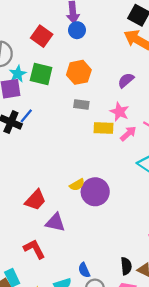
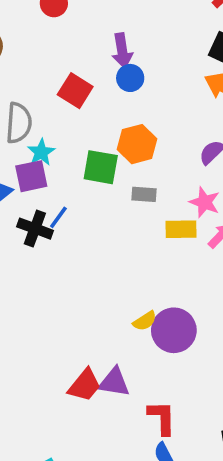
green square: (41, 74) -> (101, 167), moved
red trapezoid: (35, 200) -> (85, 385), moved
red L-shape: (34, 249) -> (162, 418), moved, turned 30

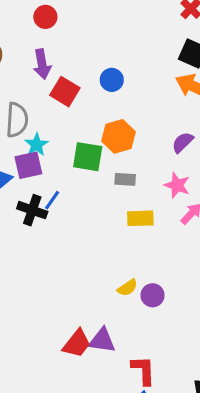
purple arrow: (122, 51) -> (42, 64), moved
yellow rectangle: (181, 229) -> (140, 218), moved
purple circle: (174, 330) -> (153, 295), size x0.6

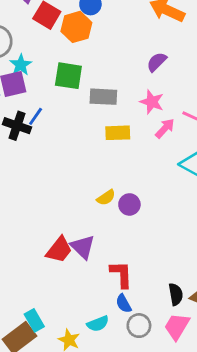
orange hexagon: (118, 136) -> (76, 27), moved
gray rectangle: (125, 179) -> (103, 97), size x1.4
purple triangle: (102, 341) -> (83, 247), turned 36

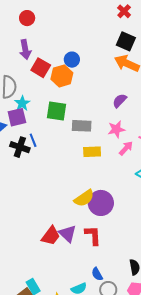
pink star: (152, 102) -> (116, 129), turned -30
blue line: (36, 116) -> (33, 140), turned -56
yellow semicircle: (106, 198) -> (84, 198), size x1.5
purple circle: (129, 204) -> (101, 203), size x1.6
red L-shape: (121, 274) -> (93, 235), moved

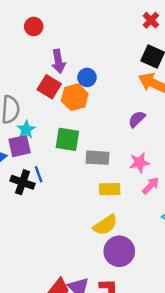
purple arrow: (25, 50) -> (58, 61), moved
purple semicircle: (120, 101) -> (137, 119), moved
yellow semicircle: (84, 198) -> (105, 225), moved

